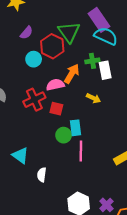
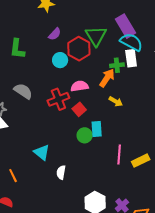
white rectangle: (105, 70) -> (131, 58), moved
orange arrow: (72, 74) -> (107, 78), moved
red square: (56, 109) -> (79, 109), turned 32
pink line: (81, 151) -> (119, 154), moved

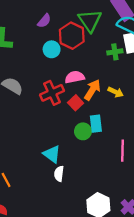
orange arrow: (107, 78) -> (92, 90), moved
cyan triangle: (42, 152) -> (52, 154), moved

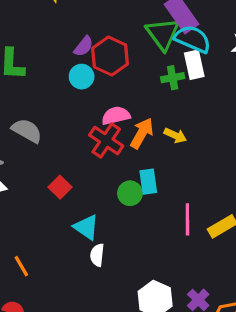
purple semicircle: (44, 21) -> (84, 46), moved
green triangle: (90, 21) -> (163, 34), moved
red cross: (52, 93) -> (106, 141), moved, turned -30
red square: (76, 103) -> (60, 187), moved

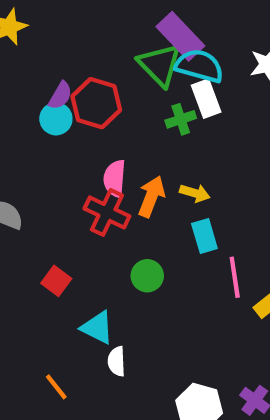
cyan circle: (82, 77) -> (56, 119), moved
pink semicircle: (116, 116) -> (115, 179), turned -64
cyan rectangle: (148, 182) -> (204, 236), moved
pink line: (187, 219) -> (235, 277), moved
orange line: (21, 266) -> (56, 387), moved

